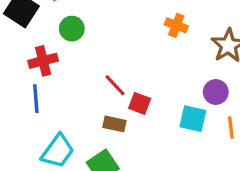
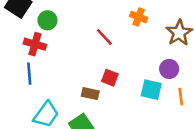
green circle: (72, 29) -> (47, 20), moved
red cross: (43, 61) -> (35, 44), turned 30
red line: (115, 85) -> (104, 37), moved

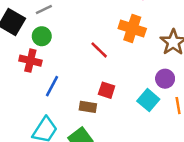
orange cross: (139, 17) -> (132, 29), size x1.5
blue line: (29, 74) -> (52, 86), moved, turned 35
cyan square: (151, 90) -> (148, 100), turned 30

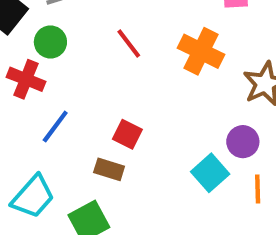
red line: (99, 50) -> (129, 44), moved
red square: (107, 90) -> (127, 134), moved

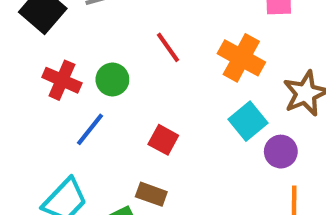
green circle: (50, 42) -> (112, 80), moved
brown rectangle: (109, 169) -> (151, 194), moved
cyan square: (210, 173) -> (248, 121), moved

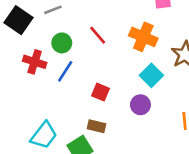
green circle: (112, 80) -> (62, 43), moved
blue line: (90, 129) -> (65, 71), moved
purple circle: (281, 152) -> (140, 105), moved

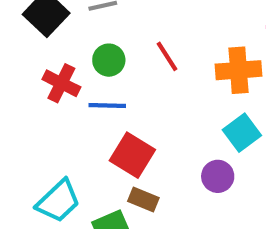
orange cross: (143, 37) -> (238, 70), turned -36
blue line: (65, 71) -> (107, 105), turned 50
red square: (101, 92) -> (132, 155), moved, size x1.5

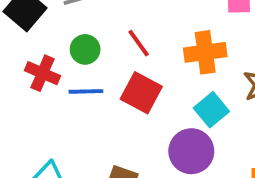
red square: (132, 155) -> (141, 93), moved
purple circle: (218, 176) -> (191, 151), size x1.5

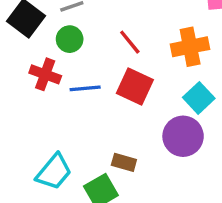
green circle: (85, 49) -> (70, 39), moved

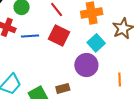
brown rectangle: (124, 162) -> (63, 88), moved, turned -32

